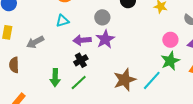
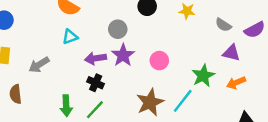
pink circle: (170, 40) -> (159, 61), moved
black cross: (81, 60) -> (96, 83), turned -32

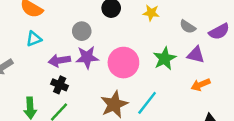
purple star: (123, 55) -> (87, 57), turned 30
pink circle: (159, 61) -> (123, 63), size x1.6
green star: (203, 76) -> (165, 58), moved

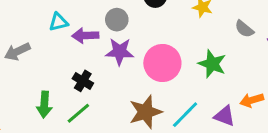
purple triangle: (196, 55) -> (225, 116), moved
green star: (165, 58) -> (212, 64), turned -30
purple arrow: (59, 60) -> (85, 36), moved

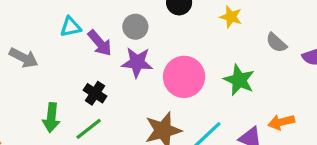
purple arrow: (85, 36) -> (100, 43), turned -130
gray arrow: (17, 52) -> (24, 58), turned -130

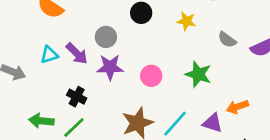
cyan triangle: (71, 27) -> (49, 55), moved
pink circle: (184, 77) -> (151, 76), size x0.6
green arrow: (51, 118) -> (41, 121), turned 95

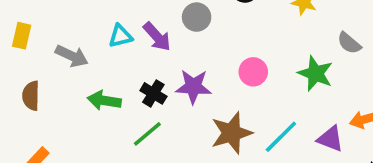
gray semicircle: (227, 40) -> (349, 43), moved
purple star: (110, 67) -> (193, 87), moved
green arrow: (41, 121) -> (104, 101), moved

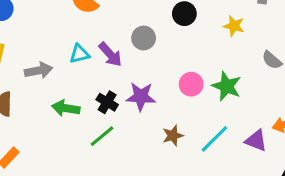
gray arrow: (72, 56) -> (38, 71), turned -36
green star: (315, 73) -> (227, 86), moved
brown star: (231, 133) -> (173, 136), size x0.6

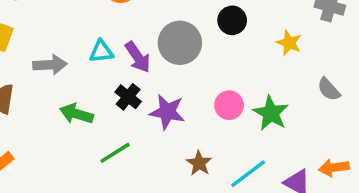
gray circle: (144, 38) -> (180, 43), size x1.5
black cross: (107, 102) -> (128, 97), moved
brown star: (173, 136) -> (199, 163), turned -30

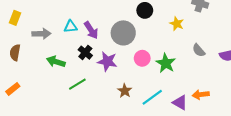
gray circle: (180, 43) -> (123, 33), moved

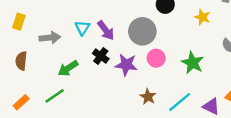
cyan triangle: (71, 27) -> (82, 28), turned -48
pink circle: (142, 58) -> (156, 58), moved
green arrow: (56, 62) -> (68, 68), turned -48
green line: (77, 84) -> (55, 96), moved

